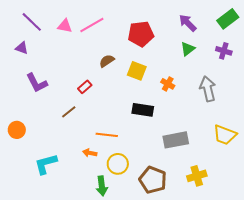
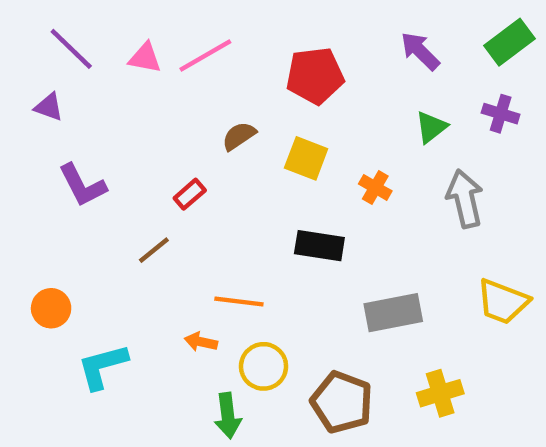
green triangle: (188, 49) -> (431, 127), moved
orange circle: (17, 130) -> (51, 308), moved

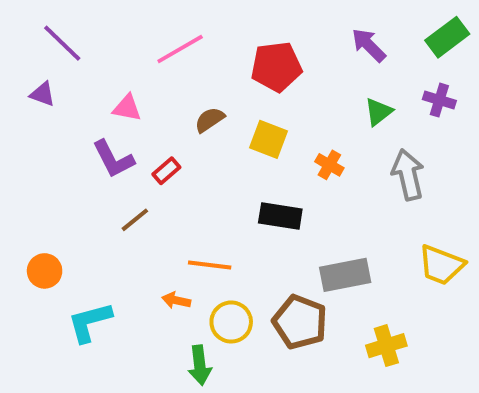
pink triangle: (145, 58) -> (127, 108), moved
purple L-shape: (82, 185) -> (113, 159), moved
brown pentagon: (342, 402) -> (300, 322), moved

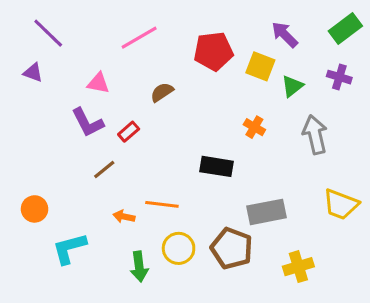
yellow square: (268, 139) -> (260, 66), moved
orange arrow: (176, 300) -> (124, 217), moved
green arrow: (200, 365) -> (139, 267), moved

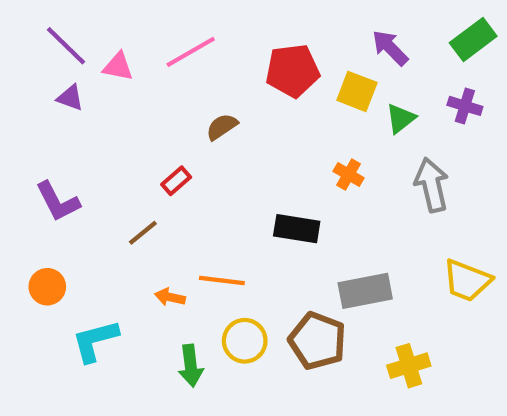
purple triangle: (33, 72) -> (70, 98), moved
pink triangle: (98, 83) -> (118, 66), moved
purple L-shape: (88, 123) -> (58, 202), moved

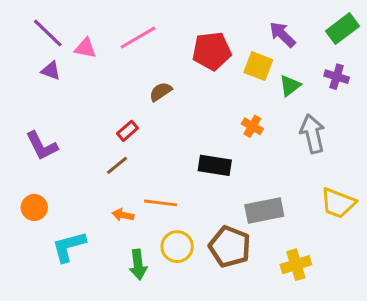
brown line: (143, 233) -> (117, 165), moved

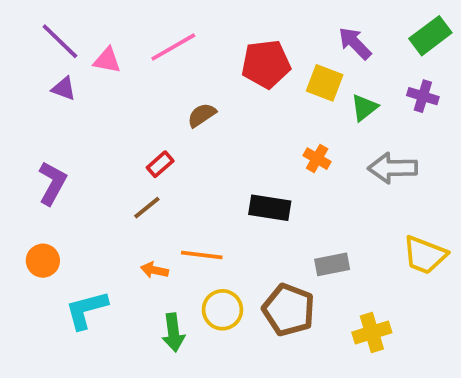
gray arrow: (312, 134) -> (393, 168), turned -78
purple L-shape: (42, 146) -> (52, 183), turned -124
gray rectangle: (264, 210) -> (332, 264), size x0.7

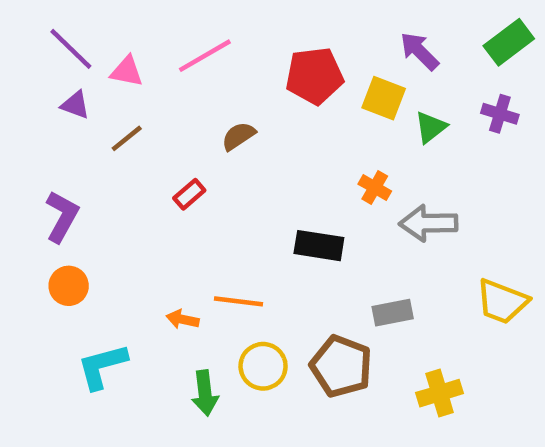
gray arrow: (393, 168) -> (428, 223), moved
brown line: (147, 208) -> (127, 138), moved
orange circle: (43, 261) -> (69, 286), moved

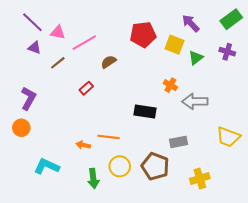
pink line: (205, 56) -> (84, 43), moved
orange circle: (69, 286) -> (21, 128), moved
cyan L-shape: (102, 366) -> (47, 166), turned 40

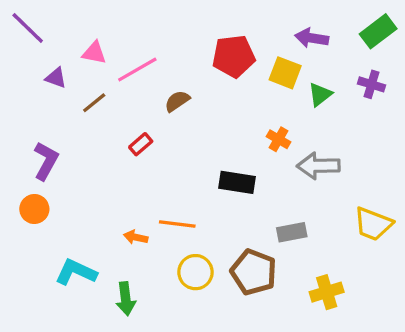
purple line: (32, 22) -> (28, 28), moved
purple arrow: (191, 23) -> (312, 38), turned -36
green arrow: (93, 178) -> (126, 299), moved

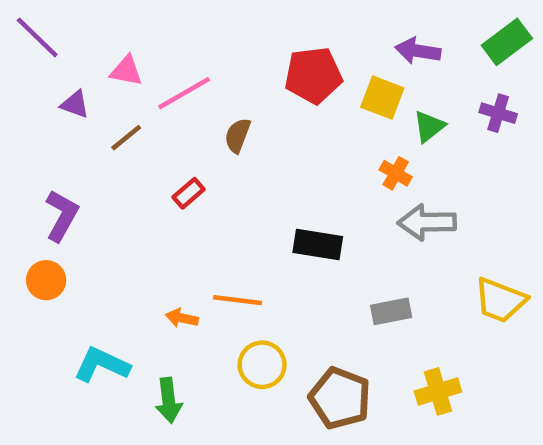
brown semicircle: (177, 101) -> (238, 135), turned -35
orange cross: (278, 139) -> (396, 173), moved
brown pentagon: (254, 272) -> (340, 398), moved

